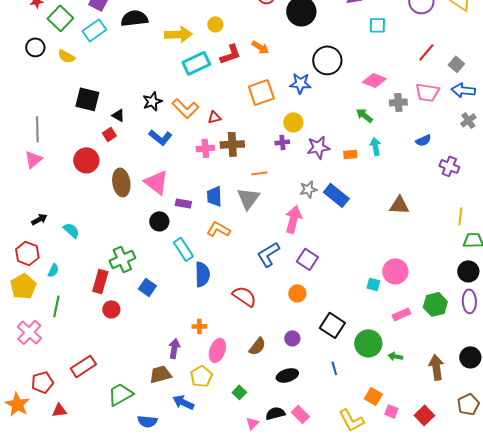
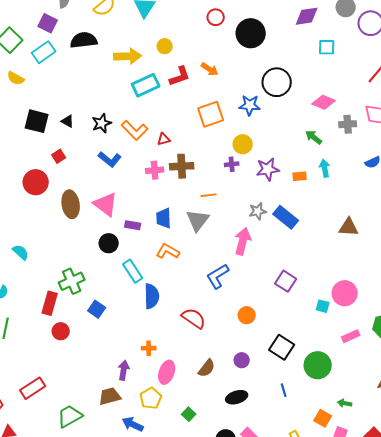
black triangle: (118, 115) -> (68, 121), moved
purple square: (307, 259) -> (286, 281), moved
green arrow: (395, 356) -> (345, 403), moved

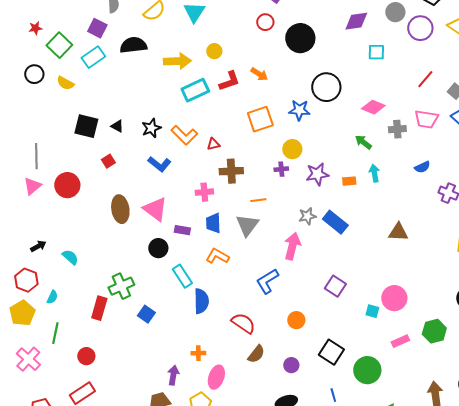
pink cross: (155, 170) -> (204, 192), moved
red circle: (36, 182) -> (67, 185), moved
red circle: (61, 331) -> (86, 356), moved
brown semicircle: (207, 368) -> (256, 354), moved

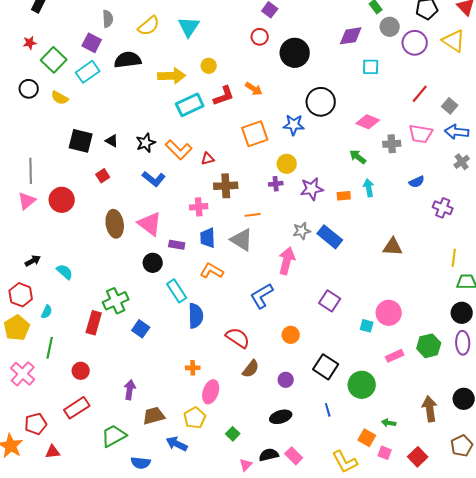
gray triangle: (247, 225) -> (242, 240), turned -35
purple arrow: (173, 375) -> (130, 390), moved

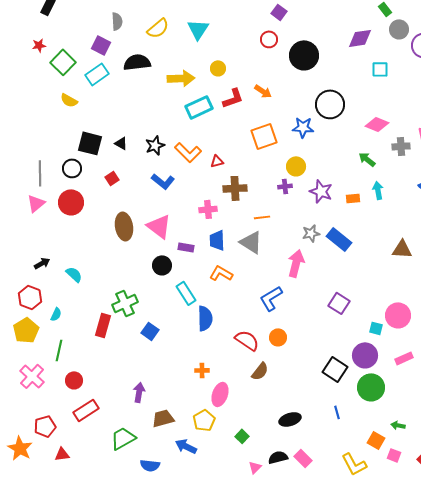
black circle: (29, 89) -> (72, 168), moved
purple star: (312, 189) -> (321, 191), turned 30
orange circle: (291, 335) -> (278, 337), moved
red circle: (81, 371) -> (74, 380), moved
purple circle: (286, 380) -> (365, 355), moved, size x1.6

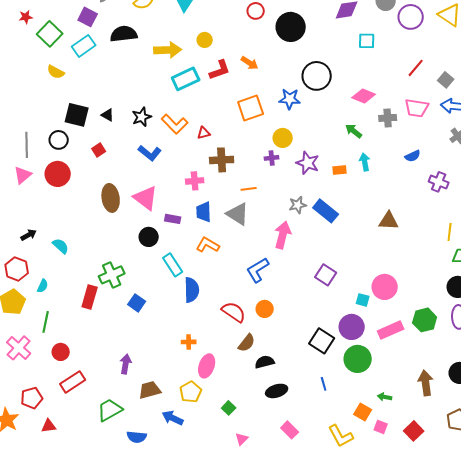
pink rectangle: (404, 358) -> (391, 330), size x1.4
black semicircle: (278, 457) -> (265, 362), moved

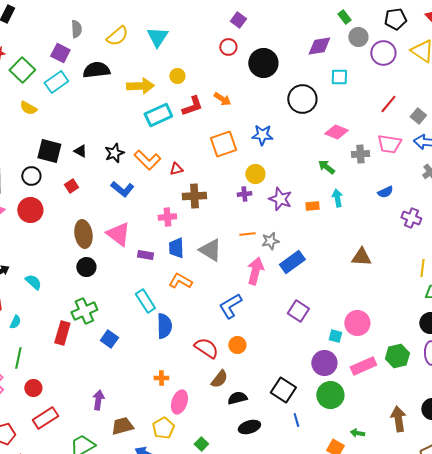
black circle: (317, 76) -> (302, 99), moved
orange line: (249, 189) -> (247, 234), moved
blue rectangle: (326, 211) -> (292, 262), moved, turned -75
black circle: (149, 237) -> (86, 267), moved
black square: (322, 341) -> (283, 390), moved

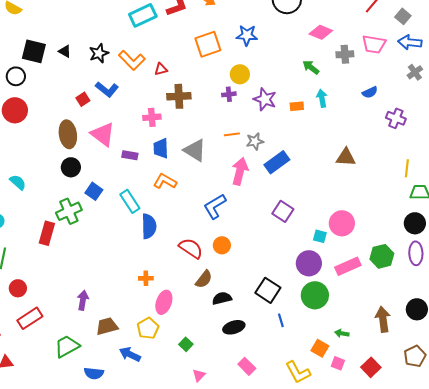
red square: (71, 186) -> (83, 99), moved
blue square: (109, 339) -> (94, 191), moved

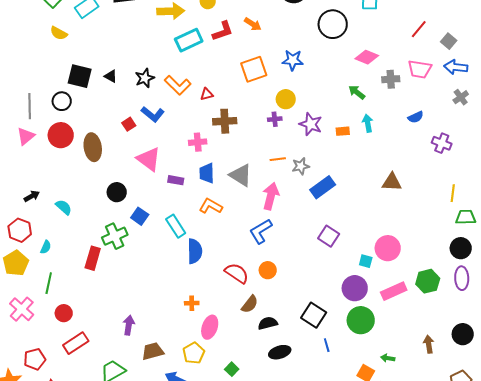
brown ellipse: (68, 134) -> (93, 147), moved
pink arrow: (240, 171) -> (271, 196), moved
brown arrow: (383, 319) -> (429, 344), size x0.7

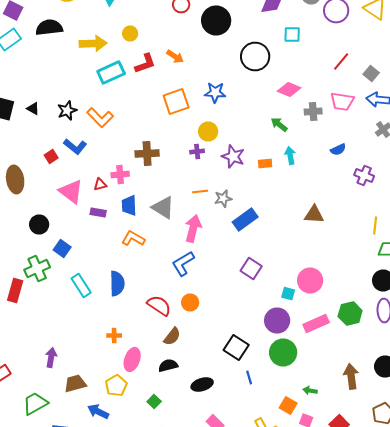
red triangle: (207, 94) -> (100, 184), moved
cyan rectangle: (176, 226) -> (81, 286), moved
black semicircle: (268, 323) -> (168, 366), moved
brown arrow: (429, 344) -> (351, 376), size x1.4

